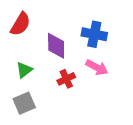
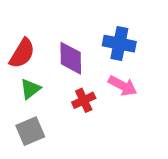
red semicircle: (20, 24) -> (22, 53), moved

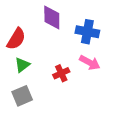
purple diamond: (71, 58) -> (52, 17), moved

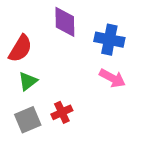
red cross: (61, 73) -> (62, 112), moved

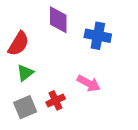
pink arrow: (112, 78) -> (89, 83), moved

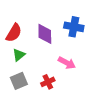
purple diamond: (58, 20) -> (45, 34), moved
red cross: (56, 100) -> (48, 82), moved

